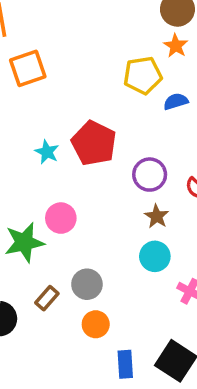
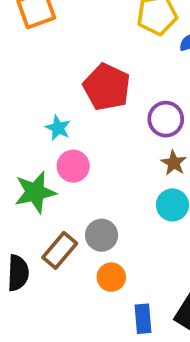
cyan star: (47, 152) -> (58, 128), moved
brown rectangle: (47, 298) -> (60, 250), size x1.4

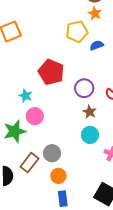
blue rectangle: (143, 319) -> (63, 199), moved

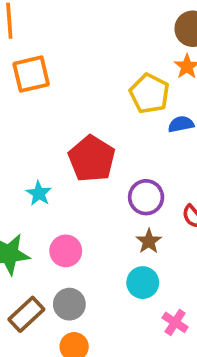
yellow pentagon: (77, 32) -> (149, 94), turned 30
pink circle: (35, 116) -> (66, 251), moved

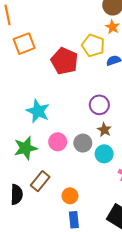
red pentagon: (92, 159) -> (64, 61), moved
cyan star: (39, 193) -> (38, 111), size x1.6
gray circle: (69, 304) -> (83, 143), moved

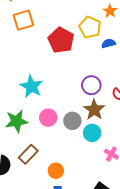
brown star: (104, 130) -> (94, 110), size x1.5

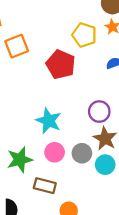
yellow pentagon: (90, 27) -> (84, 35), moved
cyan star: (31, 86) -> (49, 121), moved
brown rectangle: (28, 154) -> (45, 186), moved, turned 66

